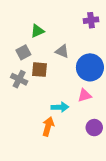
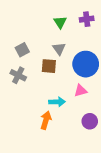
green triangle: (37, 31) -> (60, 22), moved, turned -40
gray triangle: (62, 51) -> (59, 49), turned 32
brown square: (39, 70) -> (49, 66), moved

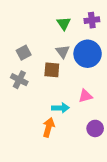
blue circle: (86, 64) -> (88, 54), moved

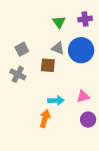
gray triangle: (63, 52) -> (58, 48), turned -32
pink triangle: (85, 96) -> (83, 96), moved

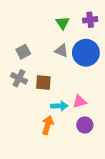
brown square: (48, 65) -> (43, 82), moved
pink triangle: (83, 96) -> (80, 102), moved
purple circle: (88, 120) -> (85, 125), moved

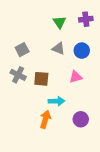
blue circle: (86, 53) -> (82, 51), size x0.6
pink triangle: (80, 102) -> (76, 77), moved

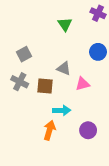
purple cross: (86, 19) -> (98, 13), moved, turned 32
gray triangle: (59, 49) -> (64, 68), moved
blue circle: (82, 51) -> (98, 52), moved

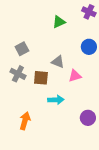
green triangle: (65, 24) -> (59, 22), turned 40
orange arrow: (49, 130) -> (25, 121), moved
purple circle: (88, 130) -> (88, 118), moved

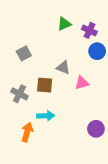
purple cross: (89, 12) -> (89, 30), moved
gray cross: (18, 74) -> (19, 94), moved
cyan arrow: (56, 100) -> (46, 116), moved

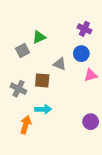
green triangle: (64, 24) -> (39, 37), moved
blue circle: (97, 51) -> (81, 54), moved
pink triangle: (82, 83) -> (91, 75), moved

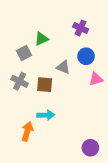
purple cross: (84, 29) -> (81, 28), moved
gray cross: (18, 89) -> (20, 81), moved
purple circle: (91, 122) -> (90, 148), moved

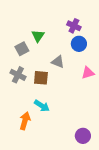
green triangle: (41, 39) -> (38, 36), turned -32
blue circle: (86, 56) -> (79, 44), moved
cyan arrow: (46, 115) -> (42, 106), turned 35

